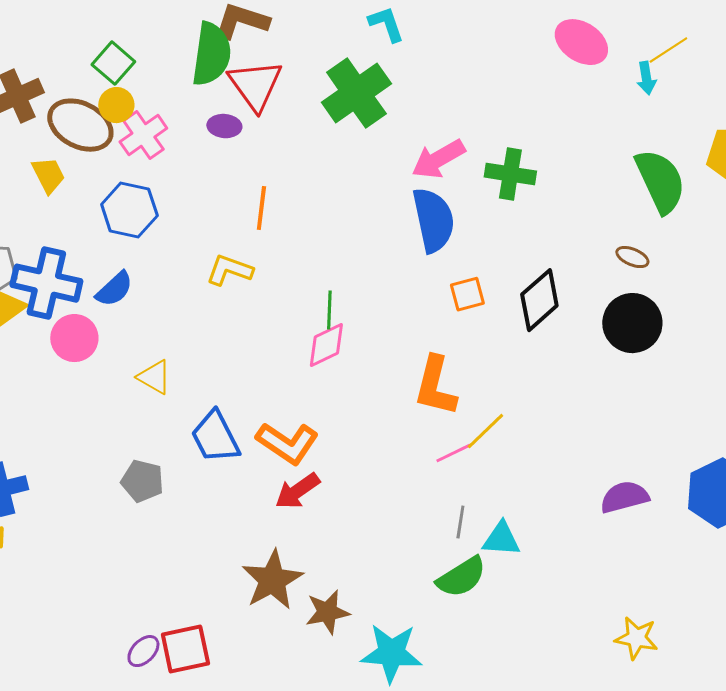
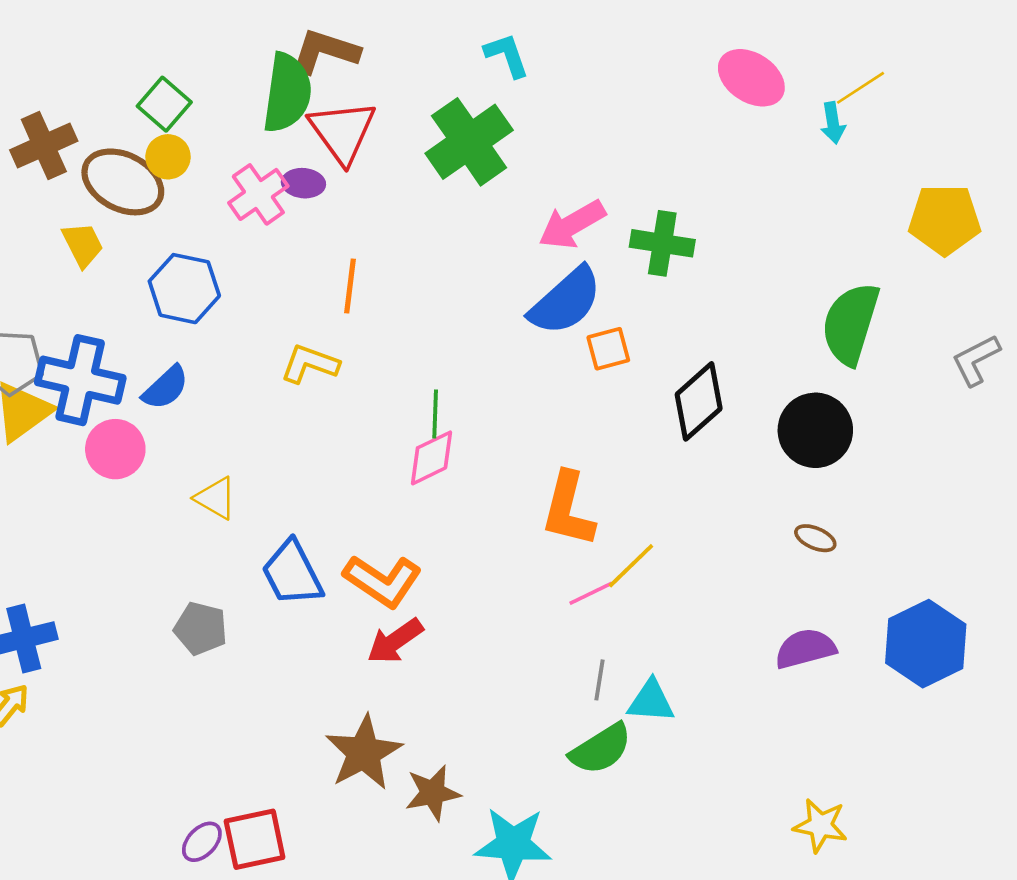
pink cross: (143, 135) -> (258, 194), moved
green semicircle: (660, 181) -> (850, 324), moved, turned -138
blue semicircle: (433, 220) -> (566, 301), turned 60
brown ellipse: (632, 257) -> (815, 538), moved
orange square: (467, 294) -> (608, 349), moved

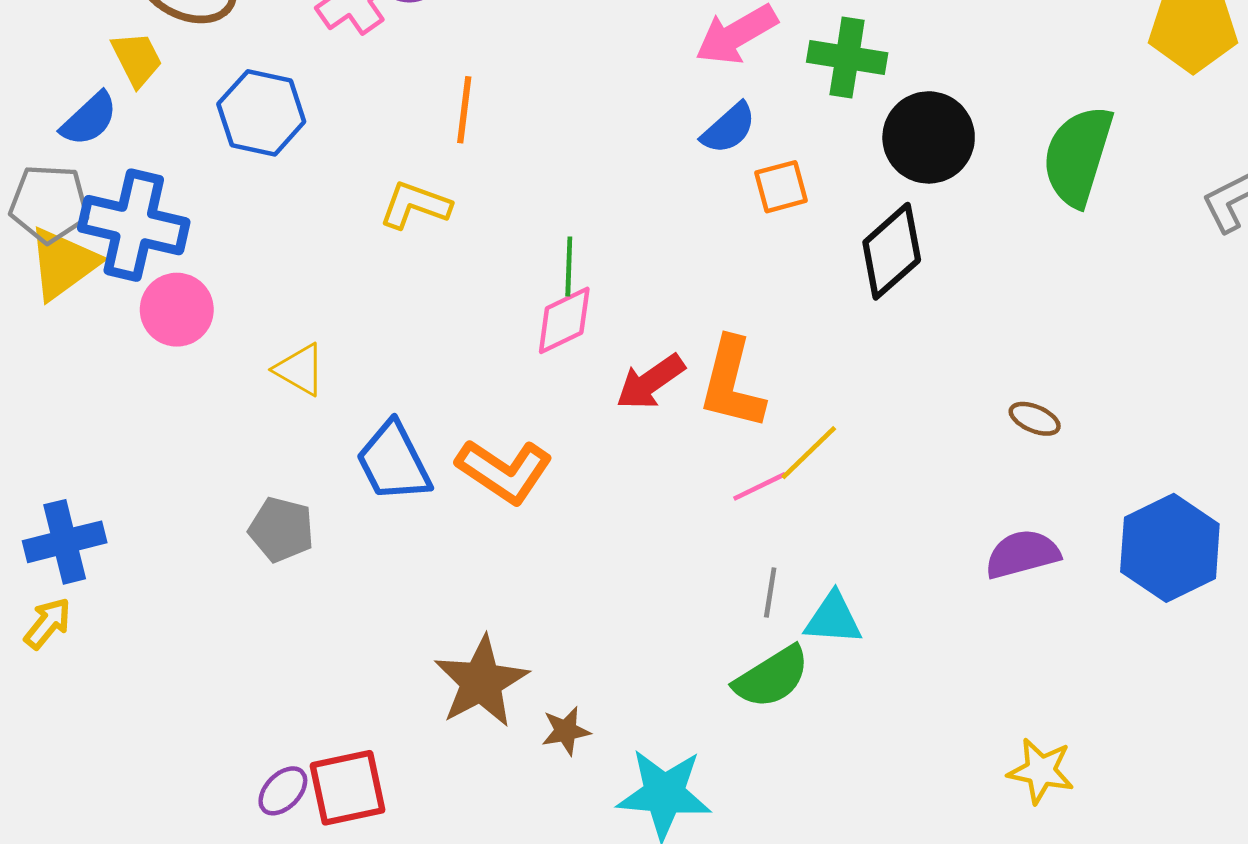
blue semicircle: (566, 301) -> (729, 128), size x0.6
blue semicircle: (165, 388) -> (89, 119), moved
black circle: (815, 430) -> (929, 137), moved
red arrow: (395, 641) -> (650, 382), moved
brown star: (433, 793) -> (566, 731), size x0.7

